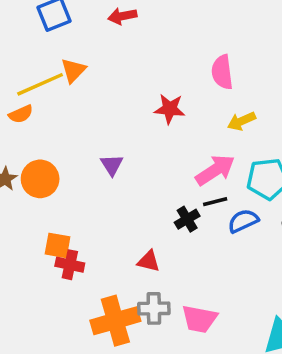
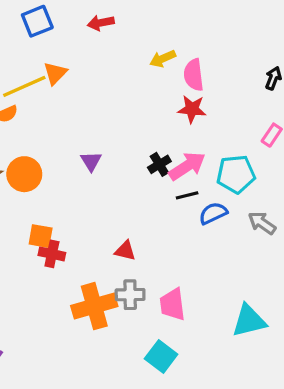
red star: (170, 109) -> (192, 109), moved
yellow arrow: (241, 121) -> (163, 59), moved
black cross: (187, 219) -> (159, 164), moved
pink trapezoid: (199, 319) -> (172, 304), turned 72

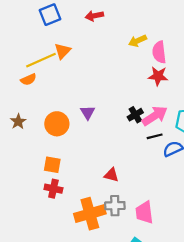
orange circle: (24, 174) -> (57, 124), moved
red cross: (52, 254) -> (53, 189), moved

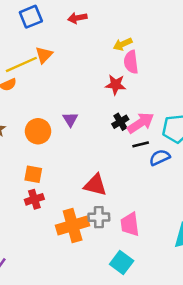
pink semicircle: (159, 52) -> (131, 62), moved
red star: (158, 76) -> (116, 85), moved
red triangle: (111, 175) -> (95, 185), size x1.5
red cross: (53, 189) -> (34, 199), turned -30

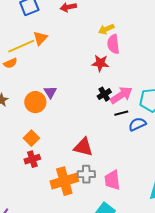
purple triangle: (70, 119) -> (50, 92), moved
orange square: (33, 174) -> (31, 138), turned 35

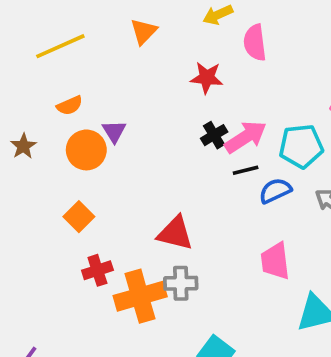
orange triangle: (40, 38) -> (144, 31), moved
pink semicircle: (113, 44) -> (255, 43), moved
orange semicircle: (10, 63) -> (70, 105), moved
red cross: (32, 159) -> (97, 270), moved
pink trapezoid: (112, 180) -> (275, 261), moved

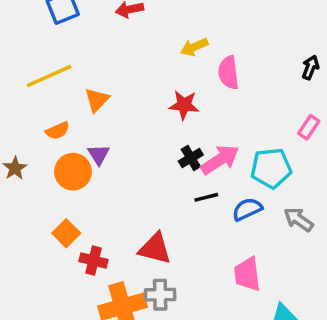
orange triangle: (144, 31) -> (97, 100), moved
black line: (246, 170) -> (206, 197), moved
red cross: (97, 270) -> (93, 260), moved, turned 32

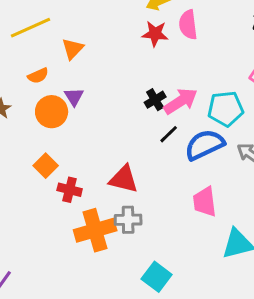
red star: (184, 105) -> (155, 34), moved
black line: (206, 197) -> (169, 134), turned -30
blue semicircle: (247, 209) -> (205, 145), size x1.5

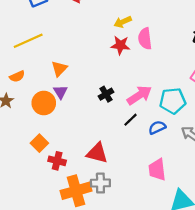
orange triangle: (73, 49) -> (59, 69), moved
orange semicircle: (38, 76) -> (17, 76), moved
black cross: (155, 100) -> (106, 94), moved
blue semicircle: (205, 145) -> (157, 127), size x0.6

